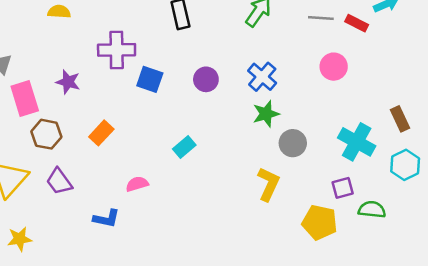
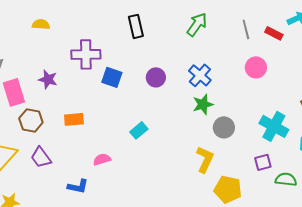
gray line: (321, 18) -> (246, 29), turned 72
orange rectangle: (101, 133) -> (74, 119), turned 42
yellow pentagon: (320, 222) -> (228, 189), moved

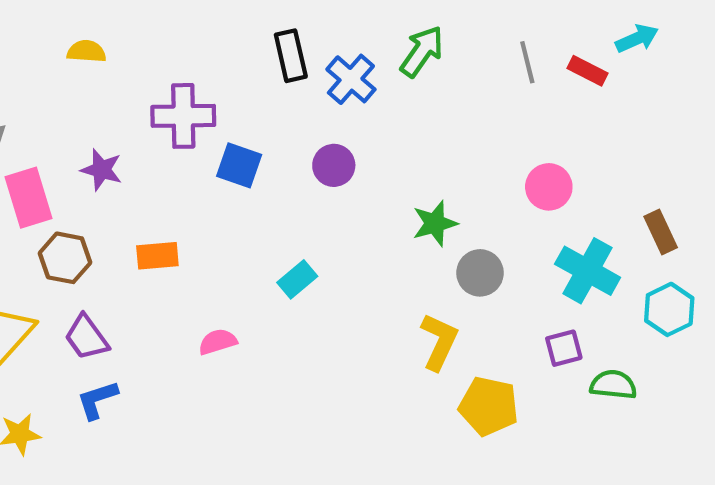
pink circle: (256, 67) -> (549, 187), moved
blue cross: (200, 75) -> (351, 79), moved
blue L-shape: (78, 186) -> (97, 400), moved, turned 150

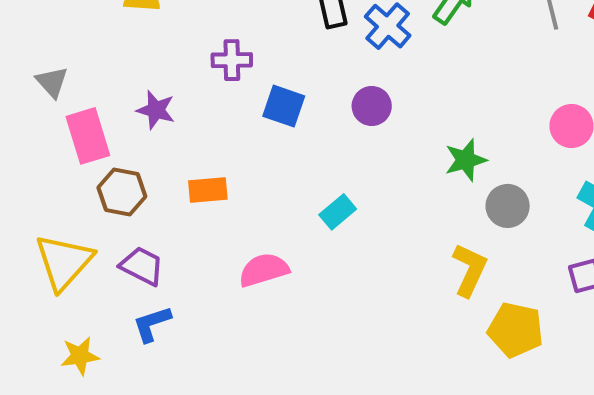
purple cross: (183, 116) -> (232, 60), size x0.7
purple trapezoid: (87, 337) -> (142, 266), turned 153
pink semicircle: (218, 342) -> (264, 270), size x1.4

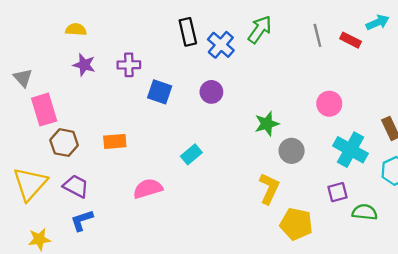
purple star: (156, 110) -> (84, 65), moved

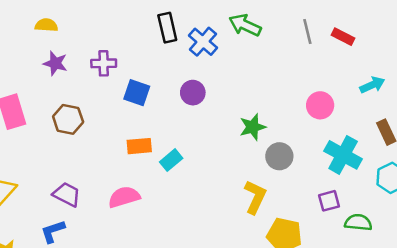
cyan arrow: (378, 22) -> (372, 85), moved
green arrow: (260, 29) -> (245, 25), turned -100
orange rectangle: (115, 141) -> (139, 146), moved
brown hexagon: (64, 143) -> (68, 119), moved
purple trapezoid: (76, 186) -> (67, 194), moved

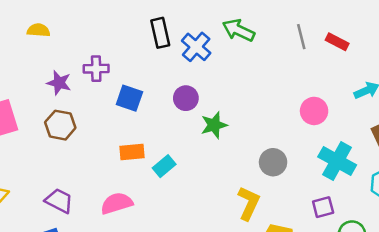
purple star: (55, 63) -> (59, 83), moved
green star: (253, 127) -> (214, 125), moved

